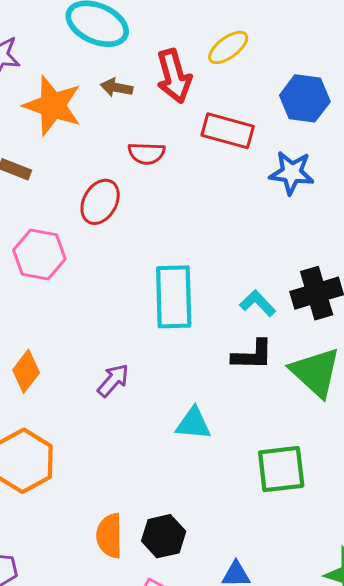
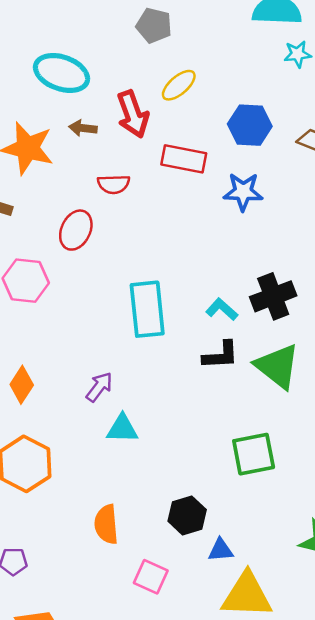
cyan triangle: (193, 424) -> (122, 429), moved
black hexagon: (164, 536) -> (187, 515), moved

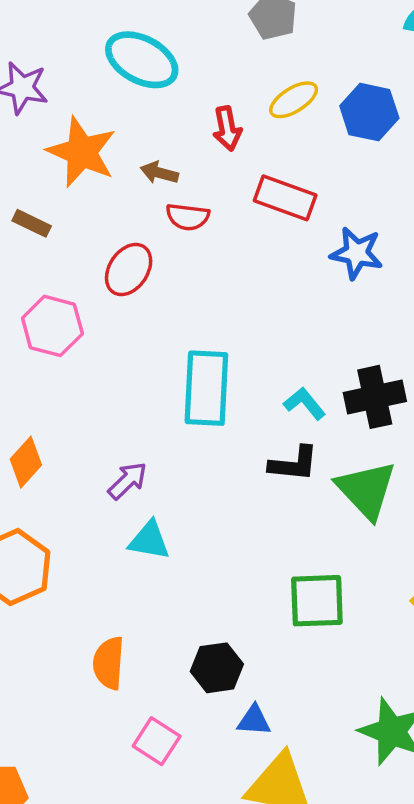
red arrow: (133, 114) -> (227, 129), size x0.7
blue hexagon: (250, 125) -> (369, 112), moved
brown arrow: (83, 128) -> (159, 173), moved

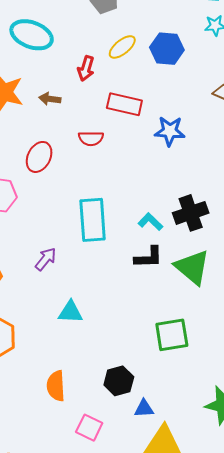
red arrow: (227, 129) -> (86, 68), turned 35
red semicircle: (188, 217) -> (91, 138), moved
purple arrow: (127, 481) -> (46, 259), moved

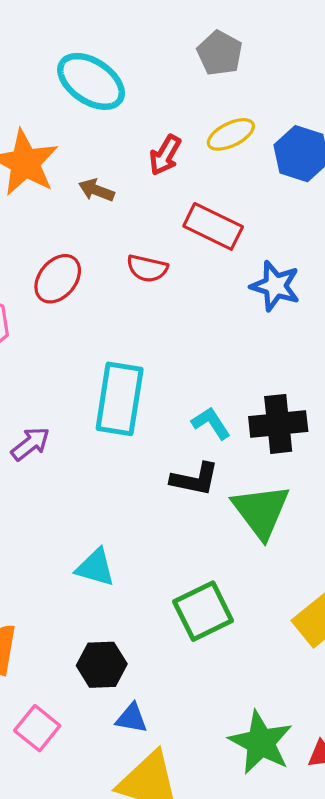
cyan triangle: (71, 312) -> (95, 567), moved
green square: (172, 335) -> (203, 611), turned -30

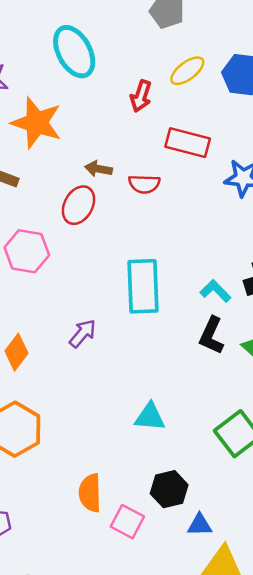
cyan ellipse: (91, 81) -> (74, 52), turned 39
brown arrow: (96, 190) -> (98, 169), moved
black L-shape: (195, 479) -> (212, 336), turned 114
pink square: (37, 728) -> (127, 522), moved

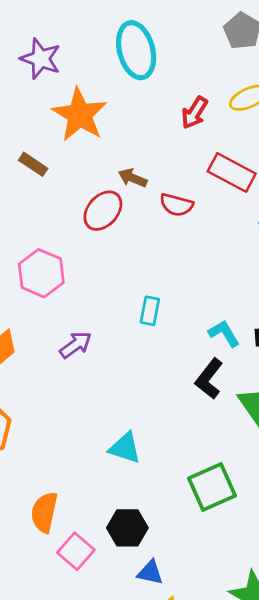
pink hexagon: (27, 251) -> (41, 273), moved
cyan rectangle: (143, 286) -> (150, 311), size x0.5

